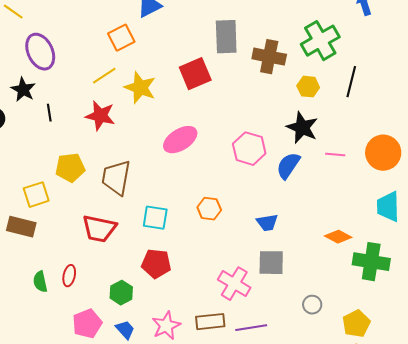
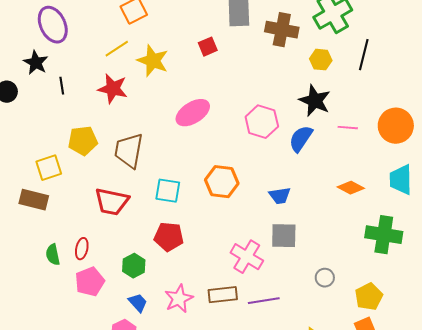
red square: (195, 74) -> (208, 47), size x0.6
orange hexagon: (209, 209) -> (222, 182), size x1.4
orange diamond: (338, 237) -> (351, 188), moved
pink pentagon: (87, 324) -> (90, 282), moved

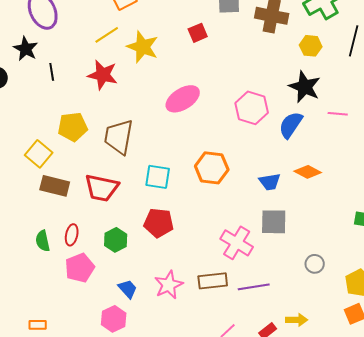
yellow square: (49, 168) -> (39, 154), turned -32
orange diamond: (351, 188) -> (308, 172), moved
brown rectangle: (34, 200) -> (55, 186), moved
green hexagon: (134, 266) -> (116, 240), moved

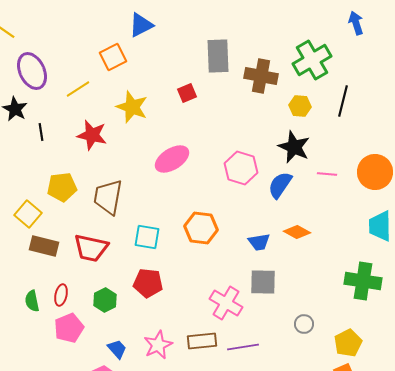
yellow line: (107, 35) -> (78, 89), moved

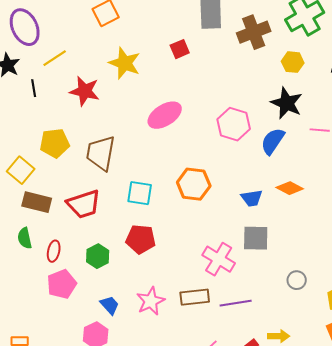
brown cross: (261, 76) -> (254, 32), turned -32
yellow line: (78, 89) -> (55, 58), moved
red trapezoid: (91, 248) -> (84, 204), turned -30
green semicircle: (32, 301) -> (25, 238), moved

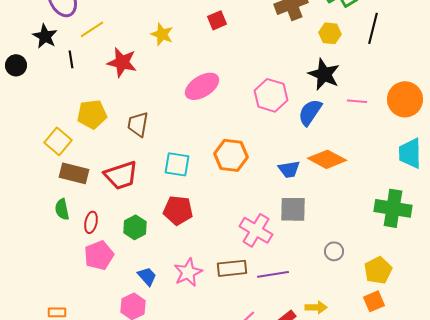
yellow star: (125, 63) -> (162, 34), size x0.7
brown trapezoid: (101, 153) -> (138, 124), size x0.7
orange diamond: (290, 188) -> (327, 159), size x1.4

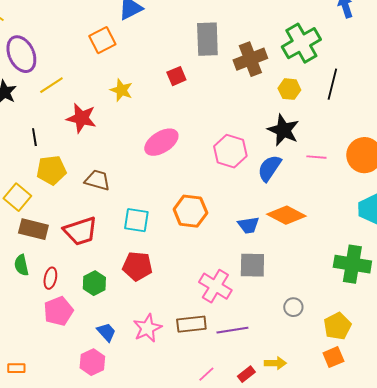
black line: (71, 59) -> (34, 137), moved
brown trapezoid: (138, 124) -> (97, 180), turned 96

